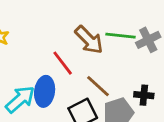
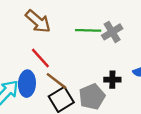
brown arrow: (89, 40) -> (38, 21), moved
brown line: (98, 86) -> (56, 81), moved

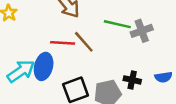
red line: (40, 58) -> (63, 43), turned -55
brown line: (56, 81) -> (84, 42), moved

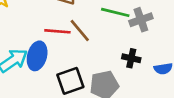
black cross: (132, 80) -> (131, 58), moved

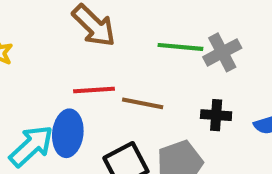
brown line: (80, 31) -> (143, 103), moved, turned -30

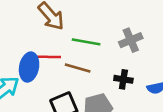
green line: (180, 47) -> (86, 42), moved
blue ellipse: (68, 133) -> (29, 67), moved

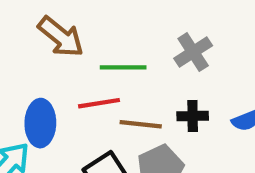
red line: (48, 57) -> (99, 103), moved
brown line: (78, 68) -> (141, 124), moved

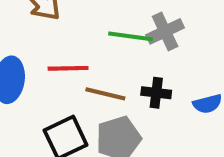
green line: (123, 67) -> (130, 36), moved

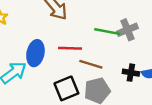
black cross: (156, 93) -> (131, 73), moved

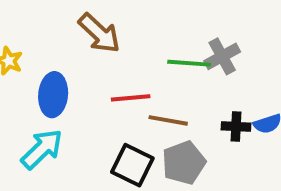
blue ellipse: (35, 53) -> (53, 95), moved
black square: (66, 88) -> (132, 165), turned -35

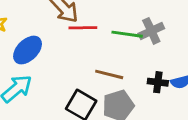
blue ellipse: (53, 95) -> (28, 50), turned 36
red line: (131, 98) -> (83, 28), moved

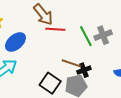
green line: (127, 34) -> (86, 36), turned 50
black cross: (158, 82) -> (84, 70), moved, turned -32

